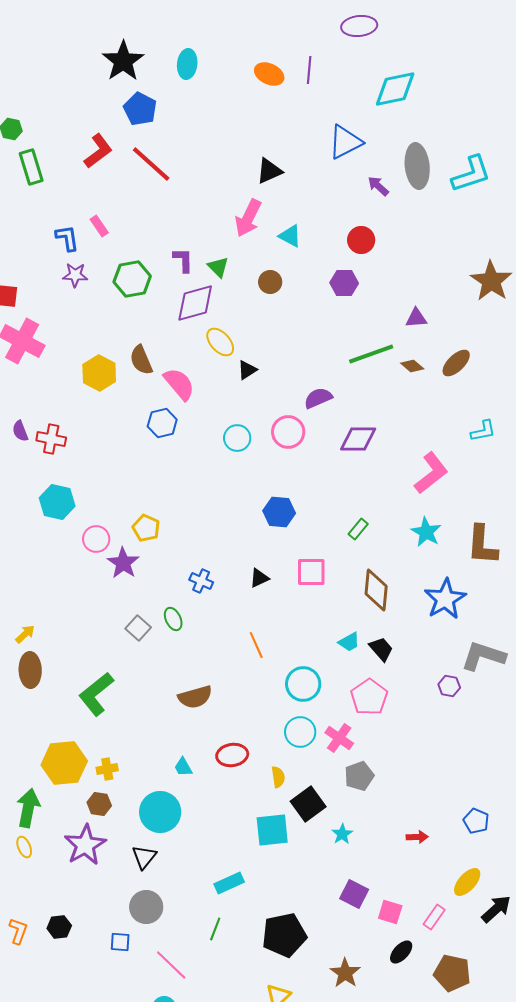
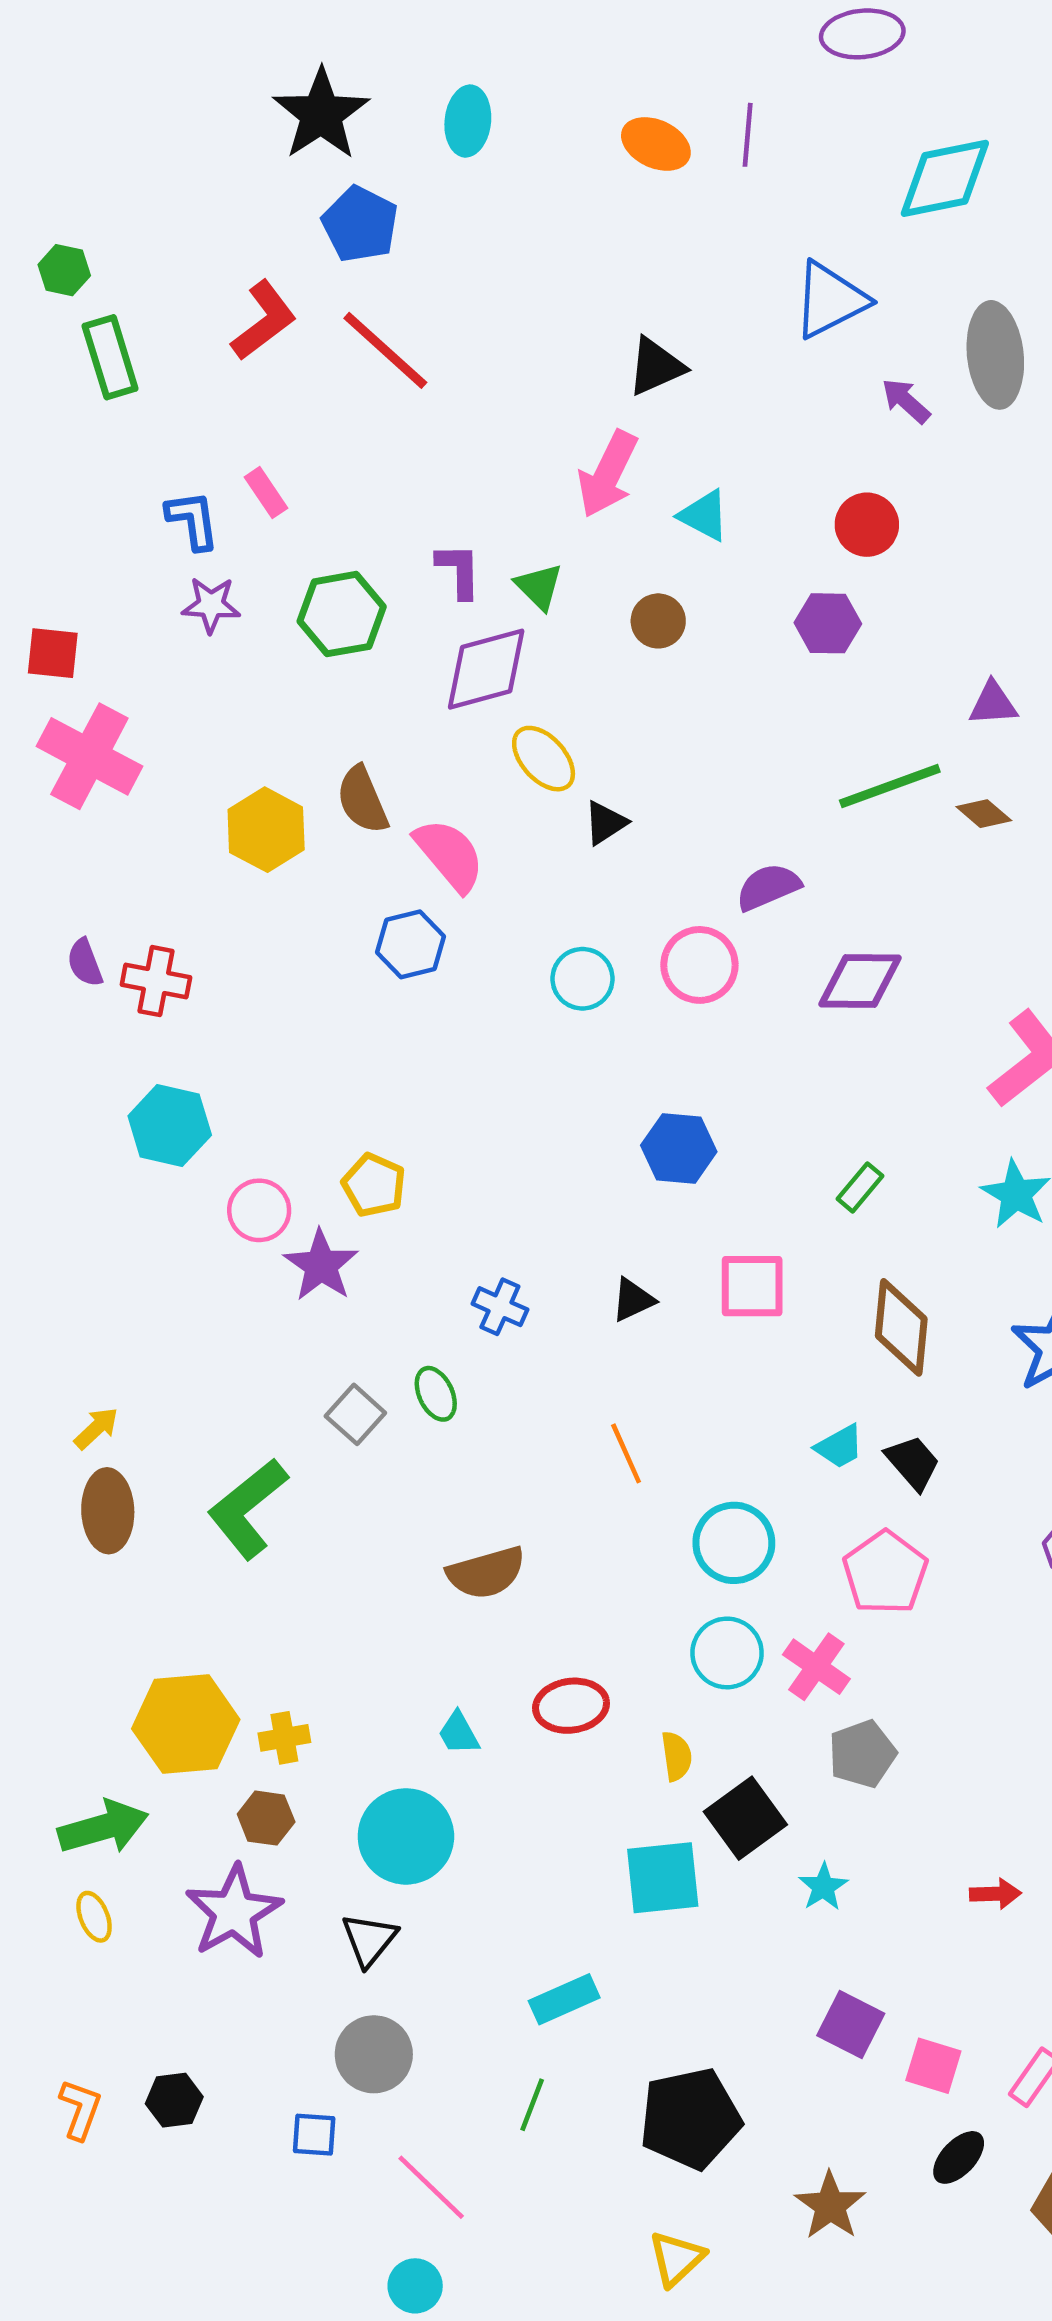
green L-shape: (96, 694) -> (248, 1508), moved
green arrow: (28, 808) -> (103, 1827), turned 63

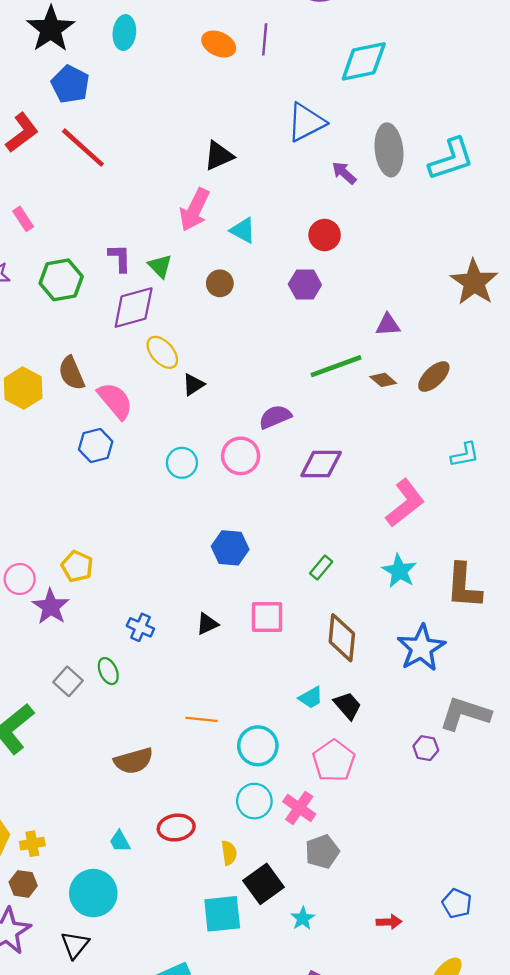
orange line: (626, 1453) -> (201, 719), moved, turned -60

